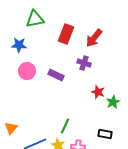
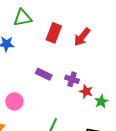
purple cross: (84, 63) -> (72, 79), moved
pink circle: (27, 71) -> (14, 101), moved

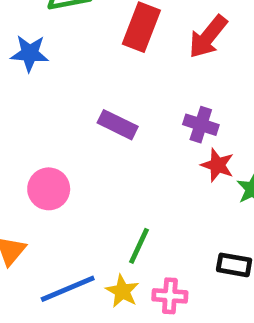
purple cross: (72, 79) -> (201, 125), moved

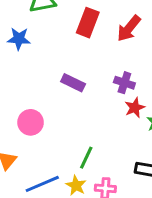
red star: (217, 165) -> (135, 108), turned 30

